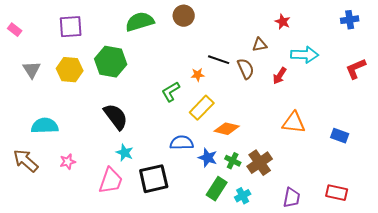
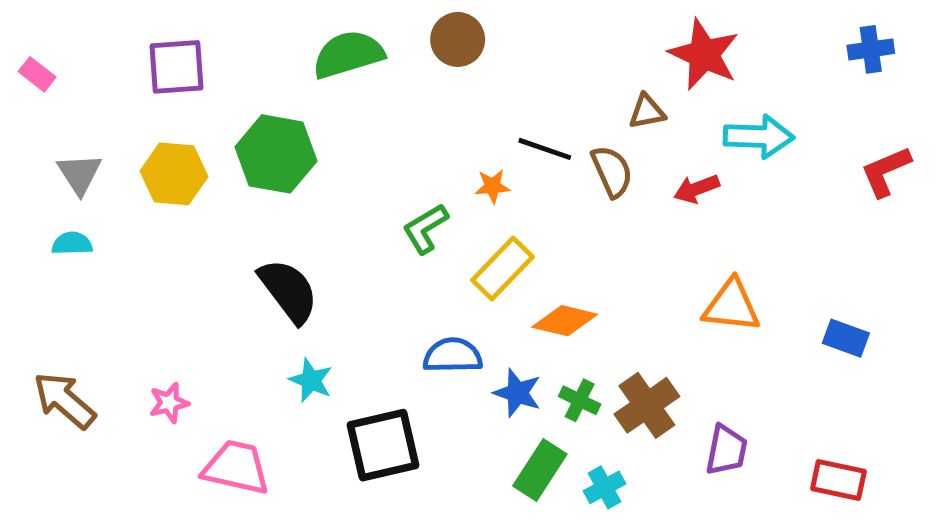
red star: (283, 22) -> (704, 54), size x1.8
red arrow: (280, 76) -> (697, 189), turned 36
cyan semicircle: (45, 126) -> (72, 244), moved, size x0.6
pink trapezoid: (111, 181) -> (236, 467), moved, turned -96
purple trapezoid: (292, 198) -> (726, 450), moved

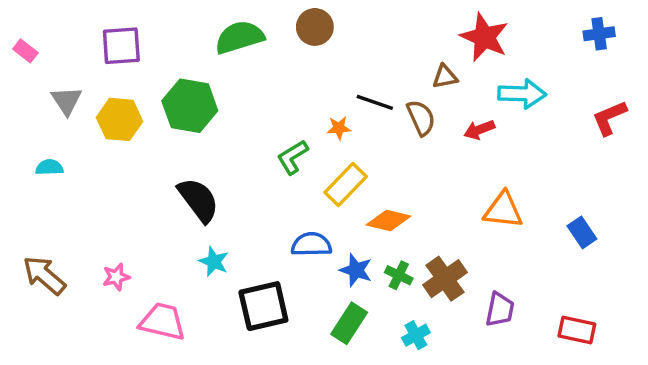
gray triangle: (79, 174) -> (67, 101), moved
blue rectangle: (846, 338) -> (582, 232), turned 36
green rectangle: (540, 470) -> (349, 323), moved

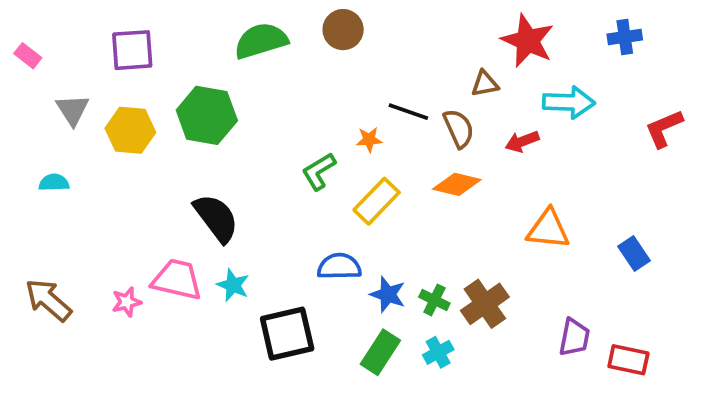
blue cross: (599, 34) -> (625, 37), moved
orange diamond: (388, 220) -> (457, 184), moved
purple trapezoid: (500, 310) -> (574, 337), moved
pink trapezoid: (162, 322) -> (177, 280), moved
cyan cross: (416, 335) -> (438, 352), moved

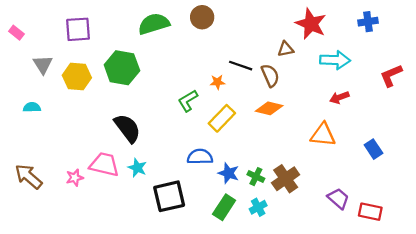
red arrow: (522, 141) -> (339, 97), moved
purple trapezoid: (574, 337) -> (338, 198), turned -60

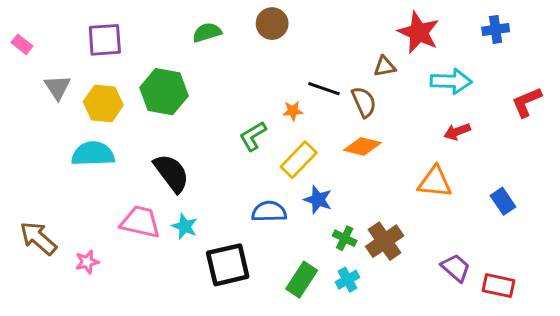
green semicircle: (154, 24) -> (207, 32), size x0.7
cyan semicircle: (32, 107) -> (93, 154), moved, size x1.8
blue star: (228, 173) -> (318, 200), moved
pink star: (75, 178) -> (87, 262), moved

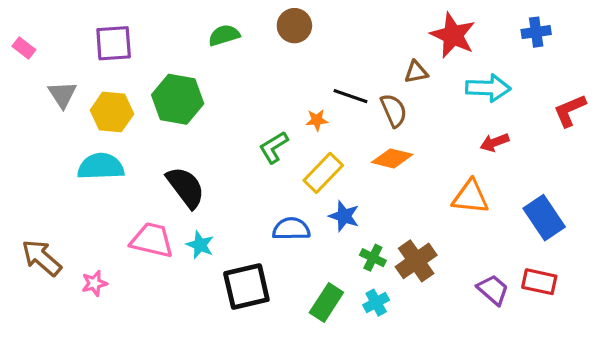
blue rectangle: (503, 201) -> (544, 218), size x1.5
red rectangle: (499, 286) -> (539, 282), moved

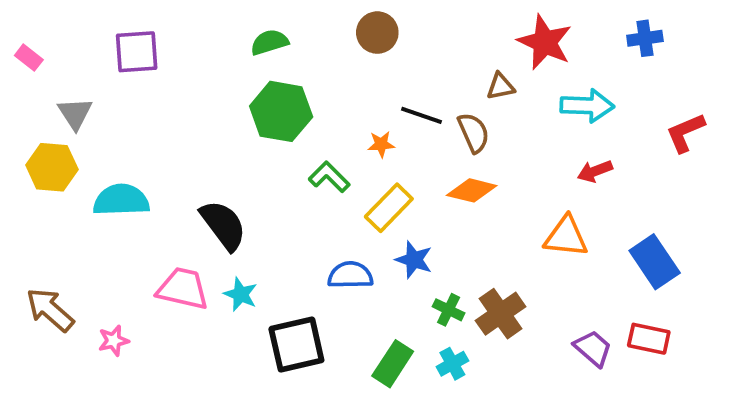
brown circle: (294, 26) -> (377, 33), moved
green hexagon: (178, 99) -> (281, 111), moved
yellow hexagon: (112, 112) -> (52, 167), moved
green L-shape: (274, 147) -> (329, 177), turned 76

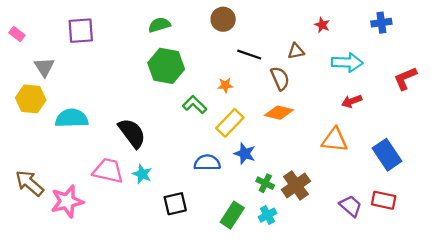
red star: (545, 42) -> (322, 25), size x0.5
black line: (422, 115) -> (249, 55), moved
pink star: (114, 341) -> (67, 201), size x1.8
black square: (296, 344) -> (175, 204), size x0.7

